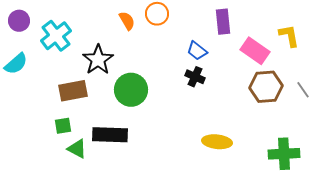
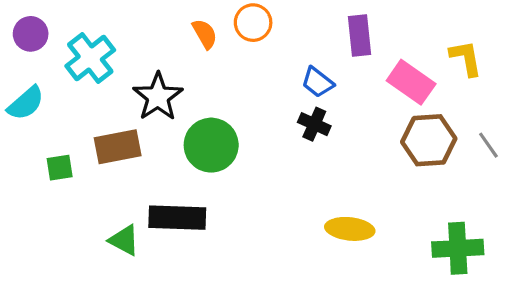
green square: (63, 126) -> (60, 168), moved

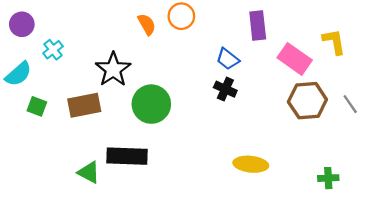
cyan cross: (90, 58) -> (53, 50), moved, size x0.6
green square: (60, 168) -> (37, 106), moved, turned 30
green cross: (458, 248) -> (328, 178), size x0.6

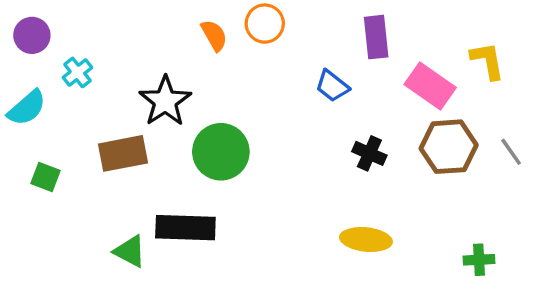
black cross: (225, 89) -> (369, 153), moved
green square: (37, 106) -> (45, 177), moved

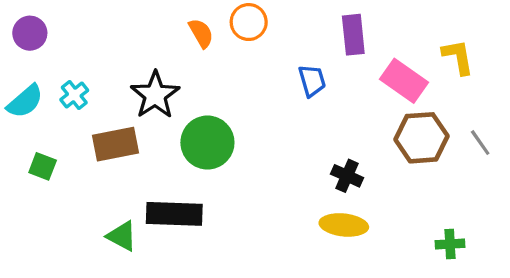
cyan cross: (77, 72) -> (74, 95), moved
blue trapezoid: (332, 86) -> (312, 81), turned -144
black cross: (369, 153) -> (347, 176), moved

